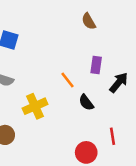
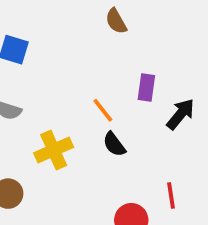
brown semicircle: (89, 21) -> (116, 21), moved
black semicircle: (86, 102) -> (114, 144), moved

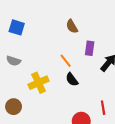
brown semicircle: (116, 21) -> (72, 26), moved

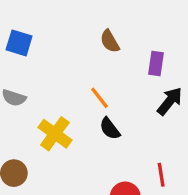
purple rectangle: (90, 48) -> (156, 64), moved
yellow cross: (39, 83) -> (55, 134), turned -30

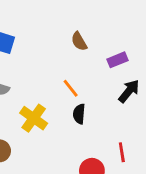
purple rectangle: (156, 64) -> (118, 60), turned 60
black semicircle: (110, 129) -> (79, 114), turned 42

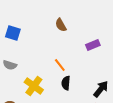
brown semicircle: (79, 41) -> (61, 25), moved
black arrow: (129, 91) -> (101, 89), moved

